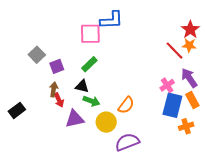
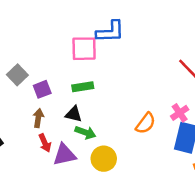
green rectangle: (89, 64) -> (83, 87), turned 35
red arrow: (59, 100) -> (45, 143), moved
orange semicircle: (126, 105) -> (146, 123), moved

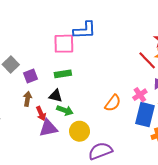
red arrow: (45, 143) -> (41, 113), moved

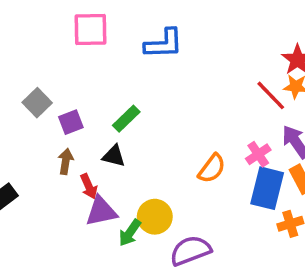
pink square: (64, 44) -> (91, 29), moved
green rectangle: (63, 74) -> (126, 119), turned -35
green arrow: (65, 110) -> (130, 233), moved, turned 105

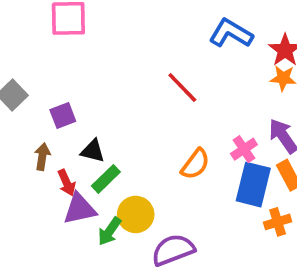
blue L-shape: (164, 44) -> (231, 33), moved, turned -147
red line: (271, 95) -> (182, 87), moved
green rectangle: (126, 119) -> (106, 179), moved
purple square: (71, 122) -> (63, 116), moved

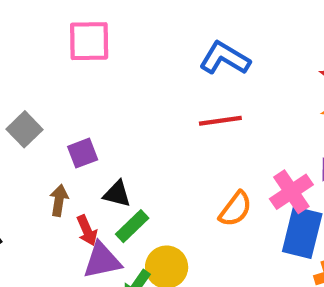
blue L-shape: (231, 33) -> (225, 58), moved
red line: (182, 87) -> (220, 121), turned -54
pink cross: (244, 149) -> (291, 192), size x1.4

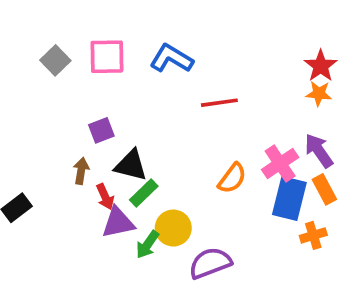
pink square: (89, 41) -> (107, 57), moved
blue L-shape: (225, 58) -> (171, 59), moved
gray square: (25, 129) -> (55, 60), moved
black triangle: (117, 194) -> (131, 165), size x1.4

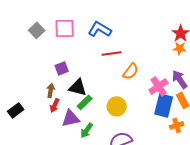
red line: (219, 103) -> (112, 53), moved
orange semicircle: (232, 178) -> (131, 71), moved
red arrow: (105, 197) -> (55, 105), moved, turned 48
yellow circle: (173, 228) -> (117, 106), moved

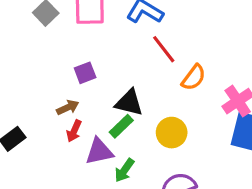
red line: (112, 53) -> (164, 49), turned 60
black triangle: (78, 87) -> (129, 103), moved
brown arrow: (51, 90) -> (68, 107), turned 56

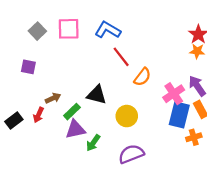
purple square: (85, 73) -> (28, 67), moved, turned 32
green rectangle: (121, 126) -> (72, 112), moved
red arrow: (74, 131) -> (38, 115), moved

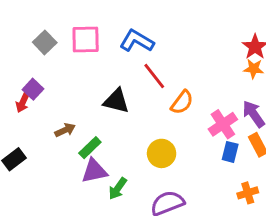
purple square: (28, 67) -> (33, 89), turned 32
black triangle: (97, 95) -> (116, 101), moved
red arrow: (38, 115) -> (23, 102), moved
blue rectangle: (179, 115) -> (230, 152), size x0.6
orange cross: (194, 137) -> (248, 193), moved

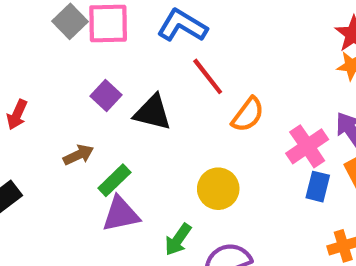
gray square: (45, 42) -> (70, 21), moved
purple square: (33, 89) -> (106, 96), moved
green arrow: (118, 189) -> (178, 240), moved

